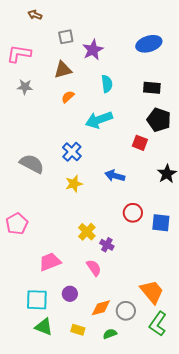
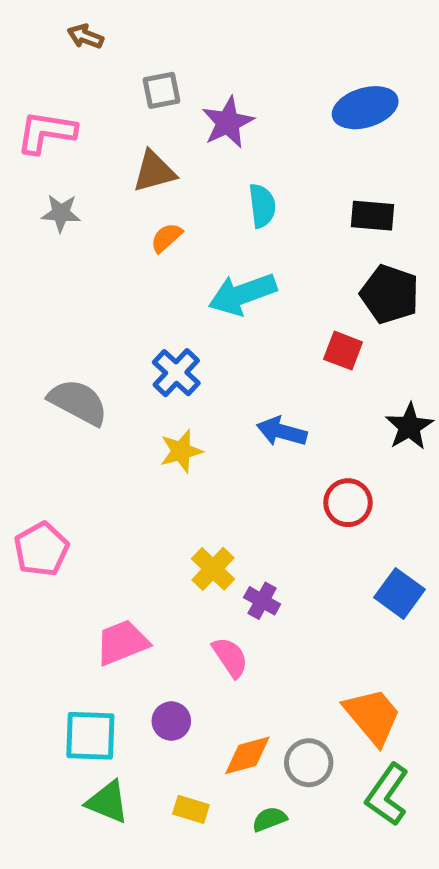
red circle: (133, 213) -> (348, 503), moved
blue square: (161, 223) -> (399, 593), moved, turned 30

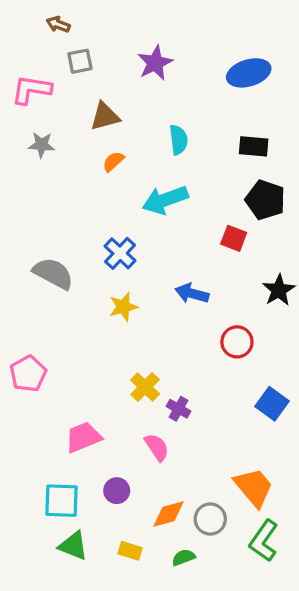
gray square: (161, 90) -> (80, 61), moved
purple star: (228, 122) -> (155, 63), moved

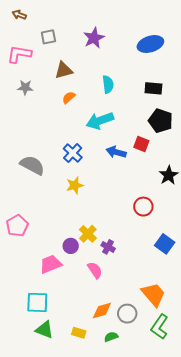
brown arrow: (58, 24) -> (19, 15), moved
blue arrow: (192, 293) -> (116, 152), moved
purple circle: (117, 491) -> (71, 246), moved

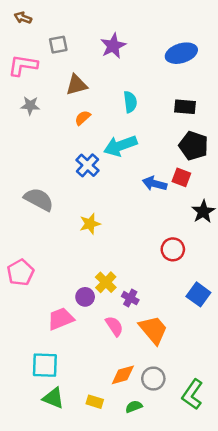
red square: (141, 144) -> (181, 177), moved
blue arrow: (116, 152) -> (155, 184), moved
blue cross: (73, 153) -> (88, 165), moved
orange trapezoid: (153, 294) -> (153, 330), moved

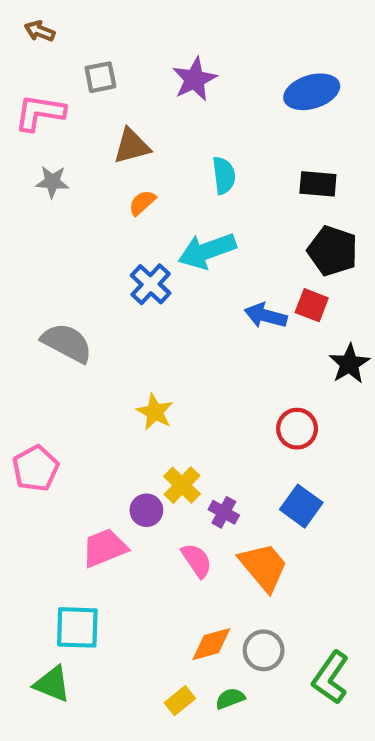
yellow star: (90, 224) -> (155, 412), moved, turned -30
blue square: (198, 294) -> (301, 506), moved
green triangle: (53, 398) -> (52, 684), moved
yellow rectangle: (95, 402) -> (180, 701), moved, turned -56

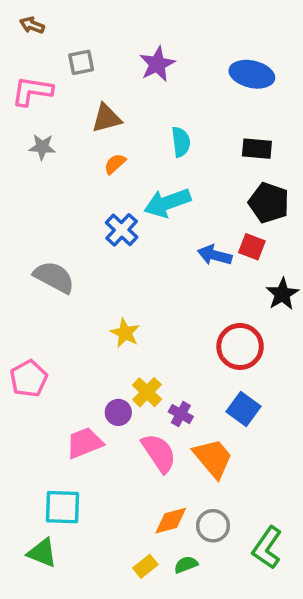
blue ellipse: (312, 92) -> (252, 74), turned 30
red circle: (297, 429) -> (240, 346), size x1.4
pink semicircle: (197, 560) -> (159, 453), size x1.4

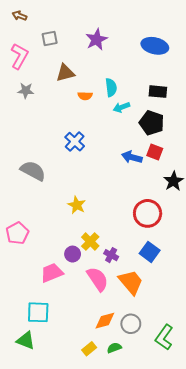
pink L-shape: (32, 91) -> (19, 56), turned 110
orange semicircle: (115, 164) -> (85, 96), moved, turned -136
cyan arrow: (167, 203) -> (121, 107), moved, size x0.6
black pentagon: (269, 203) -> (152, 123), moved

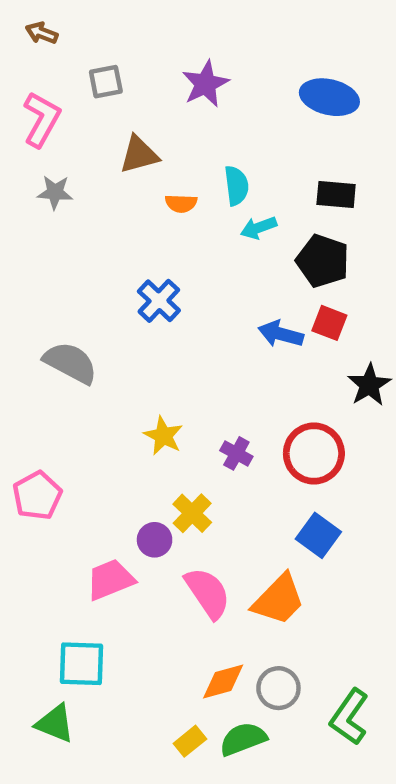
purple cross: (111, 255) -> (236, 453), moved
orange trapezoid: (131, 282) -> (278, 600), turned 84
green semicircle: (114, 348) -> (243, 739), size x1.5

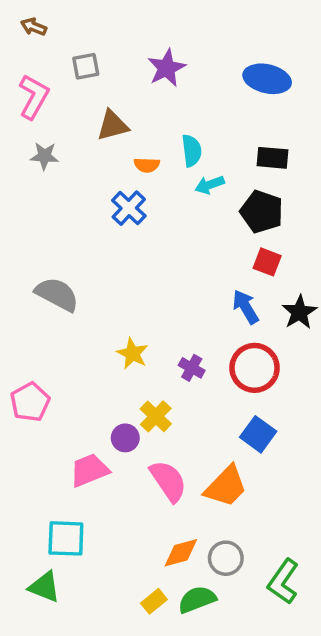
blue cross: (159, 301) -> (129, 208), moved
blue arrow: (281, 334) -> (246, 307), moved, turned 44

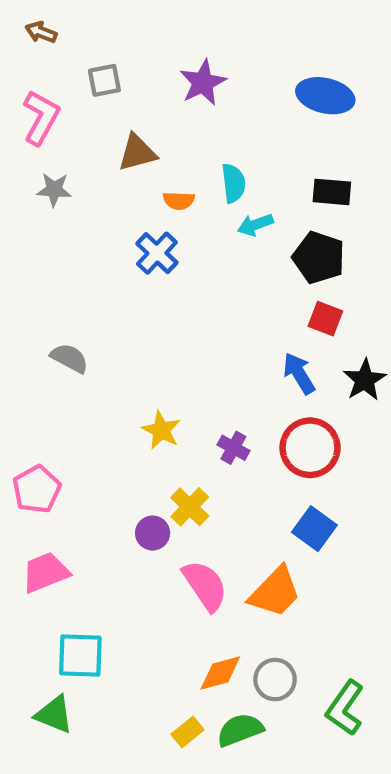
gray semicircle: (57, 294) -> (69, 358), size x0.7
pink trapezoid: (89, 470) -> (45, 572), moved

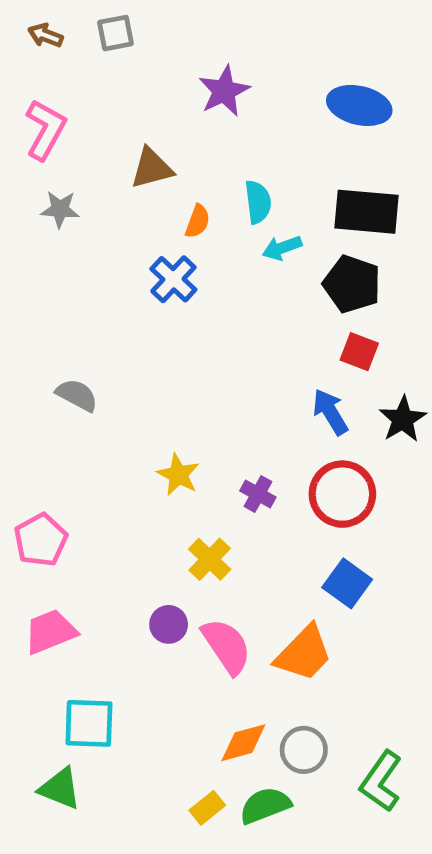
gray square: (104, 80) -> (115, 33), moved
black rectangle: (332, 192) -> (367, 212), size x1.5
orange semicircle: (179, 201) -> (198, 221), turned -72
purple circle: (153, 533) -> (169, 624), moved

